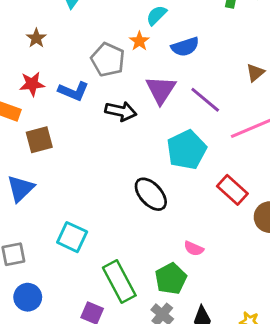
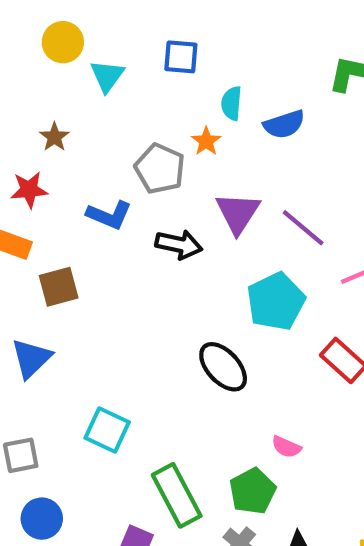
cyan semicircle: (157, 15) -> (231, 103), turned -40
blue semicircle: (185, 47) -> (284, 124), moved
red star: (32, 84) -> (29, 190), moved

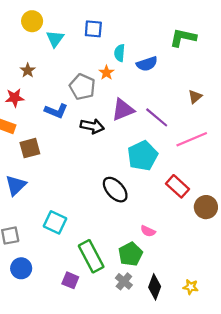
purple triangle: (238, 213) -> (123, 110), turned 35

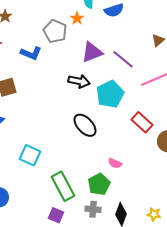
black arrow: (92, 126) -> (79, 81), moved
purple square: (70, 280) -> (56, 215), moved
gray cross: (124, 281) -> (93, 209), turned -35

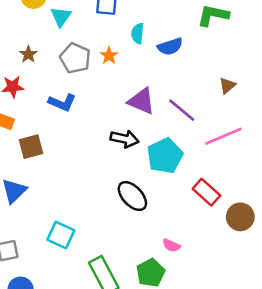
orange star: (77, 18) -> (109, 56), moved
gray pentagon: (55, 31) -> (75, 58), moved
purple triangle: (92, 52) -> (141, 101), turned 45

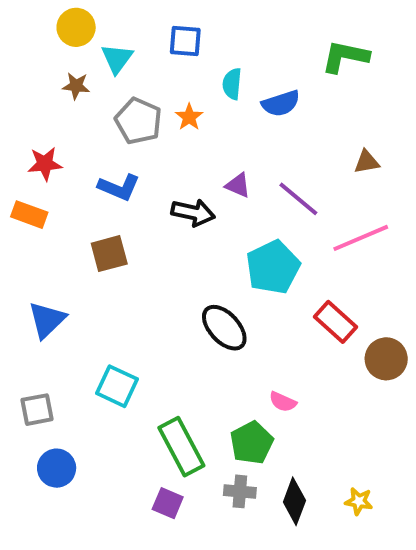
brown star: (28, 54) -> (76, 86), moved, turned -30
brown triangle: (227, 86) -> (367, 162), turned 30
purple triangle: (141, 101) -> (238, 185), size x0.6
black arrow: (125, 139) -> (193, 213), moved
brown square: (31, 147) -> (109, 254), moved

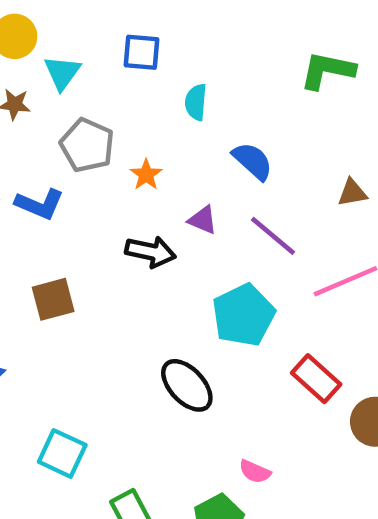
blue semicircle: (281, 103) -> (253, 161), moved, turned -120
orange star: (189, 117) -> (146, 175), moved
blue L-shape: (119, 187) -> (40, 204), moved

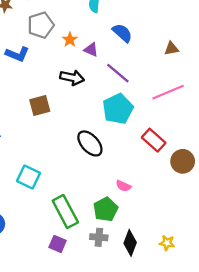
gray pentagon: (87, 145) -> (41, 25), turned 30
purple triangle: (203, 220) -> (91, 50), moved
purple line: (273, 236) -> (118, 73), moved
brown square: (53, 299) -> (40, 105), moved

